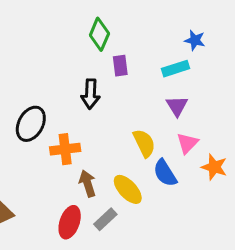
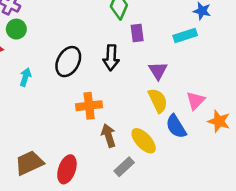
purple triangle: (177, 106) -> (158, 71), moved
black ellipse: (31, 124) -> (68, 62), moved
red ellipse: (70, 222) -> (67, 169), moved

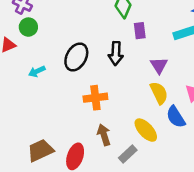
cyan arrow: (25, 77) -> (37, 71), turned -133
brown arrow: (109, 136) -> (104, 135), moved

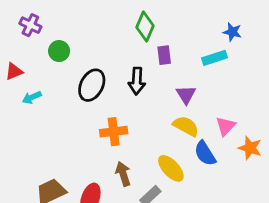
green circle: (28, 27) -> (59, 51), moved
cyan arrow: (37, 71) -> (32, 97), moved
yellow semicircle: (159, 93) -> (186, 126), turned -35

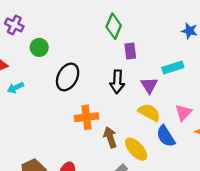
cyan rectangle: (215, 58) -> (173, 68), moved
black arrow: (137, 81) -> (117, 82), moved
brown arrow: (123, 174) -> (110, 137), moved

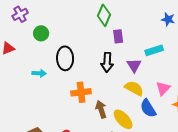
purple cross: (14, 25) -> (20, 14), turned 35
black ellipse: (68, 77) -> (65, 58), turned -30
cyan arrow: (16, 88) -> (39, 73), moved, turned -152

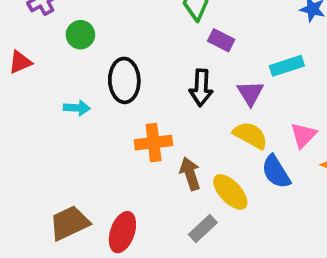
purple rectangle: (118, 36) -> (221, 40), turned -56

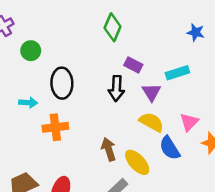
purple rectangle: (221, 40) -> (133, 65), moved
orange cross: (154, 143) -> (55, 127), moved

